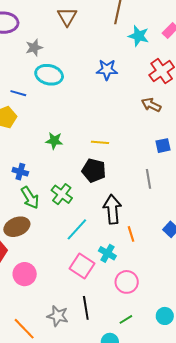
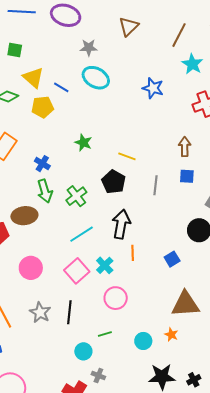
brown arrow: (151, 105) -> (185, 147), moved, turned 48
gray line: (149, 179) -> (155, 185), moved
pink circle: (25, 274) -> (31, 268), moved

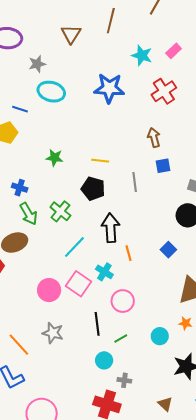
brown line: (179, 35) -> (111, 21), moved
blue star: (153, 88) -> (109, 88), size x1.4
pink circle: (31, 268) -> (49, 290), moved
black line: (69, 312) -> (97, 324), moved

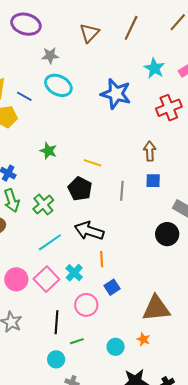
black arrow: (111, 228) -> (89, 231), turned -80
blue square: (168, 250) -> (112, 287), moved

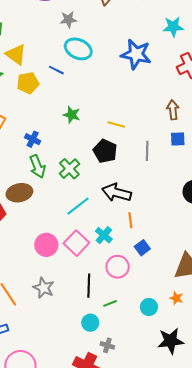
cyan star: (154, 68) -> (173, 27), turned -30
blue line: (24, 96) -> (56, 70), moved

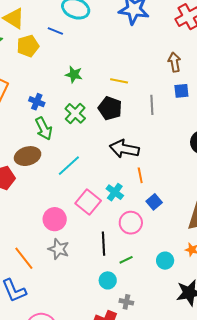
green cross: (69, 169) -> (75, 113), moved
cyan line: (78, 206) -> (69, 166), moved
pink circle: (46, 245) -> (55, 219), moved

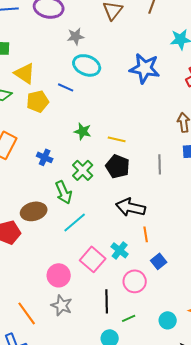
yellow line: (119, 81) -> (117, 139), moved
green arrow: (44, 128) -> (64, 192), moved

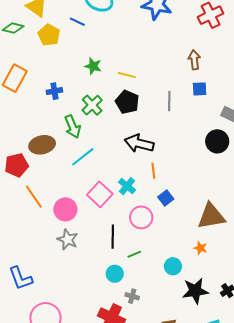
yellow pentagon: (38, 101) -> (49, 35), turned -30
blue cross: (45, 157) -> (54, 91), turned -35
orange line: (27, 313) -> (34, 197), moved
cyan circle: (168, 320) -> (173, 266), moved

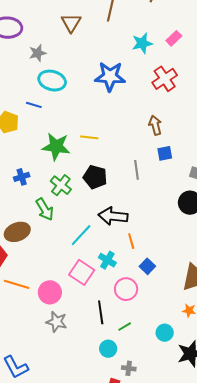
green star: (93, 66) -> (56, 147), size x1.6
yellow line: (127, 75) -> (89, 137), moved
cyan line: (83, 157) -> (81, 235), moved
orange line: (34, 197) -> (17, 284), turned -30

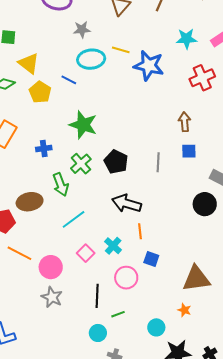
cyan ellipse: (52, 81) -> (91, 59), turned -32
yellow line: (89, 137) -> (121, 50), moved
cyan line: (81, 235) -> (74, 219), moved
blue square: (147, 266) -> (151, 259), turned -35
pink square: (82, 272) -> (86, 253), size x0.7

